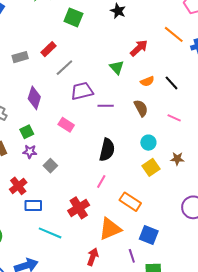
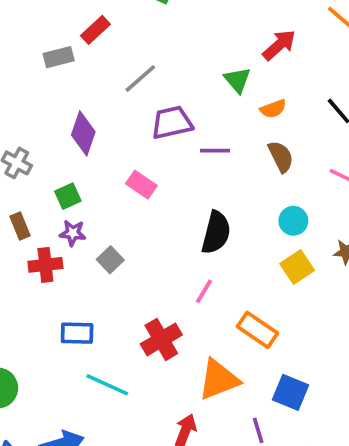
red rectangle: (49, 49) -> (95, 30), moved
orange semicircle: (147, 81) -> (273, 109), moved
red cross: (18, 186) -> (45, 265), moved, turned 30

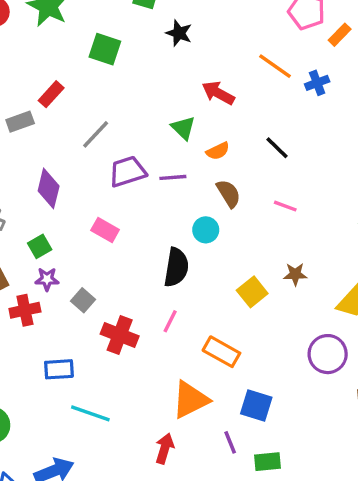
red arrow: (279, 45) -> (218, 93), turned -104
purple line: (215, 151) -> (173, 177), moved
cyan circle: (293, 221) -> (206, 230), moved
red cross: (161, 339) -> (120, 335), moved, turned -33

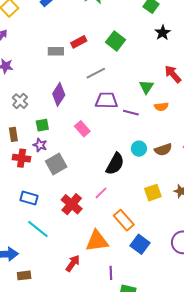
green square: (105, 49) -> (115, 41), moved
brown semicircle: (229, 194) -> (163, 150), moved, turned 84
gray square: (83, 300) -> (56, 164), size x1.5
red cross: (120, 335) -> (72, 204), moved
blue square: (256, 405) -> (140, 244), moved

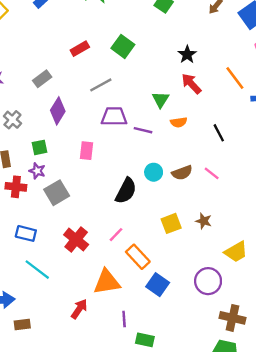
black star: (163, 33) -> (187, 55), moved
gray rectangle: (56, 51) -> (42, 79), moved, turned -35
pink rectangle: (82, 129) -> (87, 151), turned 49
pink line: (101, 193) -> (116, 235), moved

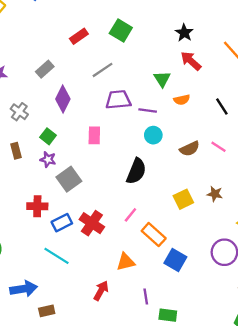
green square: (39, 147) -> (48, 136), turned -35
cyan circle: (154, 172) -> (153, 135), moved
red cross: (16, 187) -> (37, 206), moved
blue rectangle: (26, 233) -> (62, 223), moved, turned -36
orange triangle: (107, 282) -> (126, 262), size x0.7

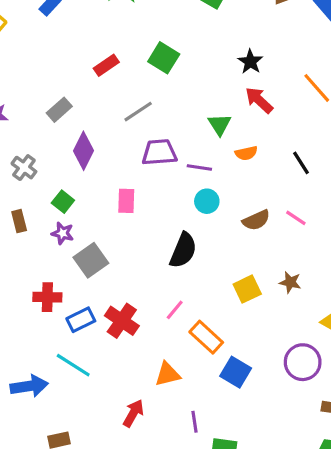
blue arrow: (24, 289) -> (29, 386), moved

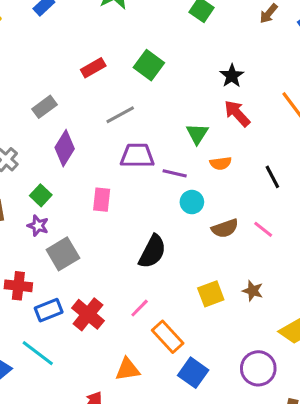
cyan circle: (207, 201) -> (192, 202), moved

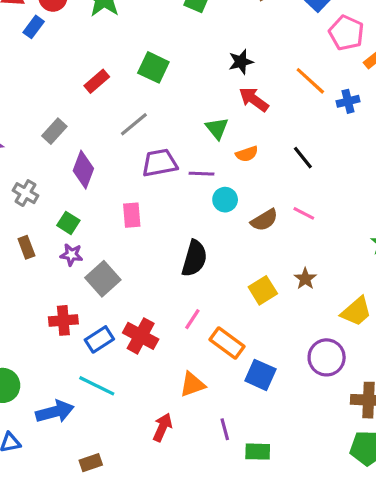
black star: (232, 76) -> (241, 62), turned 30
brown star: (253, 291) -> (305, 279), turned 30

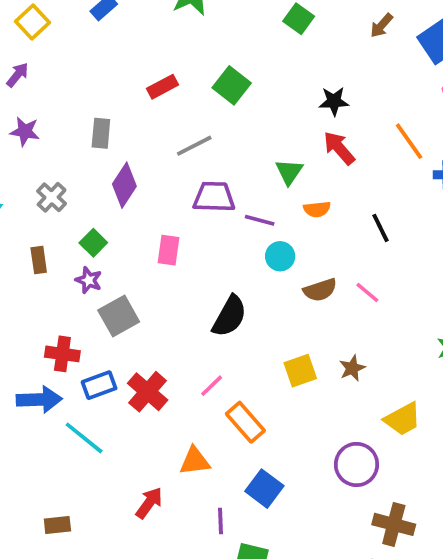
gray rectangle: (54, 131) -> (101, 133), turned -50
blue square: (260, 375) -> (264, 489), moved
blue arrow: (55, 412) -> (39, 400), moved

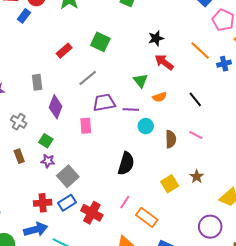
pink rectangle: (168, 250) -> (86, 126), moved
brown semicircle: (320, 290) -> (171, 139), turned -60
blue rectangle: (99, 385) -> (67, 203), moved

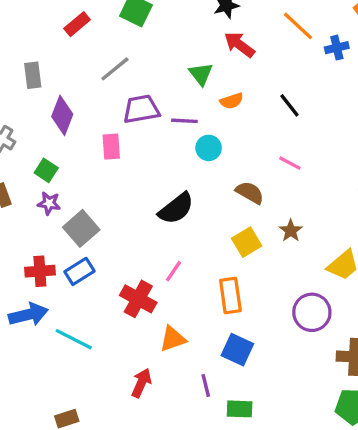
brown semicircle: (171, 139) -> (250, 193), moved, turned -60
black semicircle: (126, 163) -> (176, 208), turned 35
red cross: (92, 213) -> (138, 299), moved
orange rectangle: (147, 217) -> (230, 296), moved, turned 45

